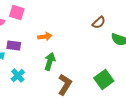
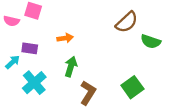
brown semicircle: (99, 22) -> (127, 22), size x1.5
cyan cross: (18, 76) -> (34, 83), size x1.5

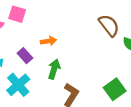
brown semicircle: (127, 22) -> (109, 25), turned -85
purple rectangle: (30, 48) -> (25, 56), moved, turned 40

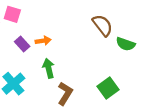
purple rectangle: (25, 56) -> (22, 44), moved
green arrow: (54, 69) -> (49, 68), turned -30

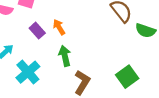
orange arrow: (43, 41) -> (59, 27), turned -112

